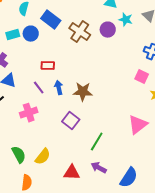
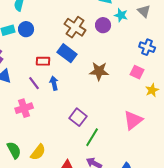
blue rectangle: (51, 20) -> (67, 53), moved
brown star: (83, 92) -> (99, 71), moved
purple square: (71, 121) -> (78, 117), moved

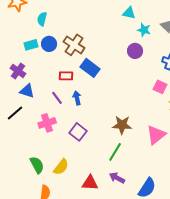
purple circle: (103, 25) -> (135, 51), moved
brown cross: (75, 27) -> (74, 45), moved
brown star: (99, 71) -> (122, 125), moved
purple square: (78, 117) -> (78, 132), moved

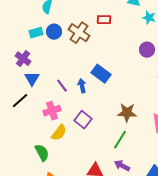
purple circle: (135, 51) -> (147, 50), moved
blue rectangle: (90, 68) -> (101, 74), moved
red rectangle: (66, 76) -> (104, 20), moved
blue triangle: (27, 91) -> (32, 79), turned 42
yellow semicircle: (61, 167) -> (59, 133), moved

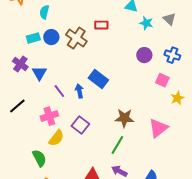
blue triangle: (32, 79) -> (39, 73), moved

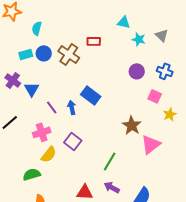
brown star: (124, 118) -> (132, 125), moved, turned 30
green semicircle: (39, 158) -> (32, 174), turned -78

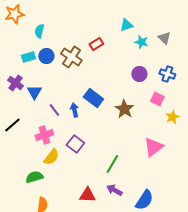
cyan triangle: (124, 22) -> (126, 25), turned -32
red rectangle: (94, 41) -> (96, 44), turned -32
brown star: (132, 125) -> (124, 109), moved

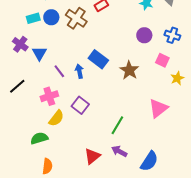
red triangle: (87, 195) -> (92, 156), turned -42

